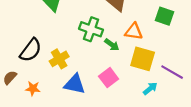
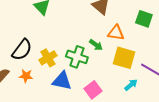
green cross: (91, 29) -> (77, 57), moved
pink square: (109, 78) -> (93, 90), moved
orange star: (33, 89) -> (26, 76), moved

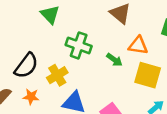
green cross: (77, 57) -> (79, 45), moved

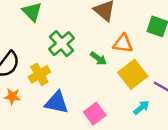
green cross: (79, 45) -> (62, 44), turned 30
yellow square: (148, 75) -> (133, 74), turned 36

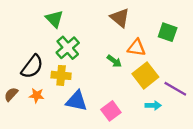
green cross: (62, 44) -> (68, 48), moved
yellow cross: (39, 74) -> (61, 75), turned 36
cyan arrow: (141, 108) -> (153, 105), turned 40

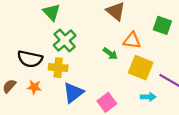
black semicircle: (32, 67) -> (30, 59), turned 65
yellow square: (145, 75) -> (141, 68), turned -30
blue triangle: (77, 101) -> (73, 93), turned -50

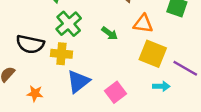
green arrow: (110, 53) -> (110, 33), moved
orange star: (34, 87) -> (35, 93), moved

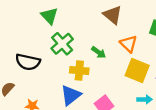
orange triangle: (143, 24) -> (129, 44), turned 36
yellow cross: (61, 54) -> (79, 71), moved

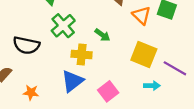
orange triangle: (129, 44) -> (142, 15), moved

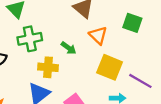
orange triangle: (142, 15) -> (98, 35), moved
green cross: (63, 26) -> (30, 39), turned 30

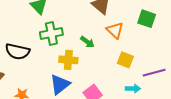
yellow square: (110, 67) -> (125, 60), size x0.7
purple line: (140, 81) -> (154, 73), turned -45

